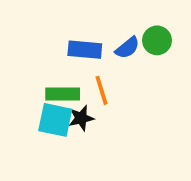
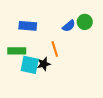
blue rectangle: (85, 50) -> (28, 26), moved
green rectangle: (63, 94) -> (17, 51), moved

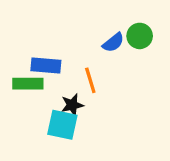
blue rectangle: (28, 26) -> (46, 66), moved
cyan square: (30, 65) -> (62, 125), moved

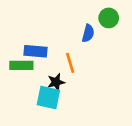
green circle: (140, 36) -> (109, 18), moved
blue semicircle: (113, 43) -> (88, 33), turned -36

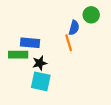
orange line: (70, 63) -> (69, 43), moved
black star: (56, 82) -> (40, 63), moved

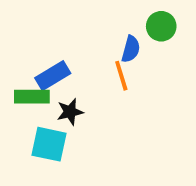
blue rectangle: (30, 43) -> (53, 76), turned -36
cyan square: (41, 81) -> (49, 144), moved

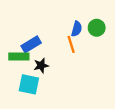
green circle: (161, 26) -> (97, 28), moved

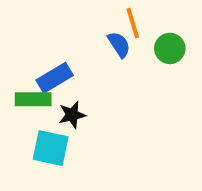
blue semicircle: (77, 29) -> (119, 45), moved, turned -48
orange line: (71, 44) -> (133, 23), moved

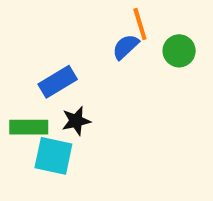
blue semicircle: (119, 45) -> (126, 47), turned -100
green rectangle: (33, 99) -> (29, 127), moved

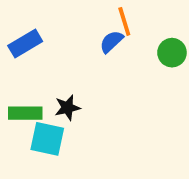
green circle: (179, 51) -> (172, 53), moved
blue rectangle: (58, 82) -> (25, 43), moved

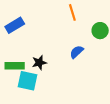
blue semicircle: (111, 42) -> (77, 52), moved

